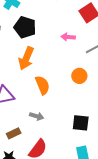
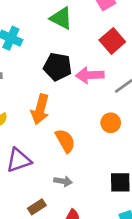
black pentagon: (25, 27) -> (58, 67), moved
pink arrow: (68, 37) -> (90, 75), size x1.5

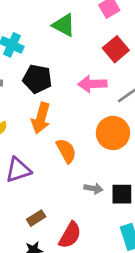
black pentagon: (58, 67) -> (37, 79), moved
orange circle: (111, 123) -> (113, 133), size x1.6
gray arrow: (63, 181) -> (93, 188), moved

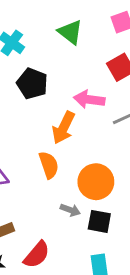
orange arrow: (41, 118) -> (64, 128), moved
orange circle: (113, 133) -> (96, 182), moved

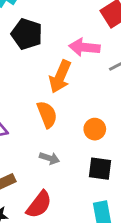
orange circle: (96, 182) -> (95, 129), size x0.6
gray arrow: (70, 210) -> (49, 158), moved

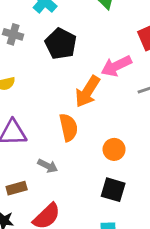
pink arrow: (84, 47) -> (116, 66), turned -40
gray arrow: (49, 158) -> (48, 166), moved

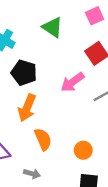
orange arrow: (87, 92) -> (27, 108), moved

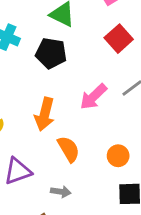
black pentagon: (24, 73) -> (51, 53), moved
pink arrow: (72, 82) -> (93, 97), moved

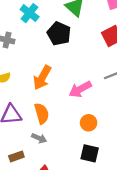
pink arrow: (93, 97) -> (80, 89), moved
orange semicircle: (69, 149) -> (42, 113), moved

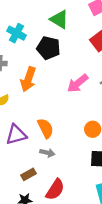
orange arrow: (42, 78) -> (28, 79), moved
pink arrow: (80, 89) -> (78, 83), moved

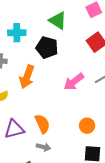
cyan cross: (16, 33) -> (17, 33), turned -30

